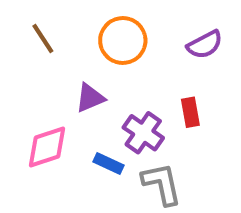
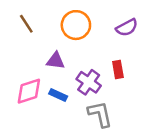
purple triangle: (90, 98) -> (56, 61), turned 30
blue rectangle: (108, 163) -> (58, 95), moved

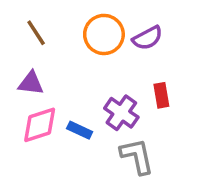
purple semicircle: (127, 28) -> (147, 38), moved
purple triangle: (56, 61) -> (31, 83), moved

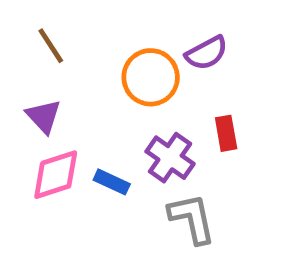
orange circle: (104, 34) -> (151, 77), moved
purple triangle: (31, 83) -> (44, 116), turned 40

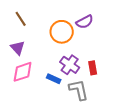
red rectangle: (226, 133) -> (93, 68), moved
blue rectangle: (112, 182) -> (54, 79), moved

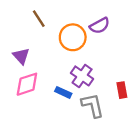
brown line: (21, 19) -> (39, 19), moved
red rectangle: (93, 68) -> (122, 90), moved

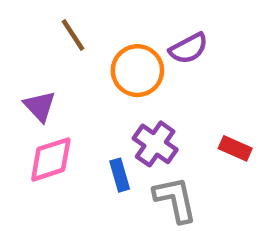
red rectangle: (122, 90) -> (235, 148), moved, turned -56
blue rectangle: (63, 92) -> (120, 175), turned 49

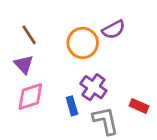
brown line: (73, 35) -> (29, 35), moved
red rectangle: (235, 148) -> (139, 106), moved

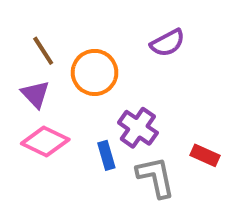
orange circle: (83, 43) -> (95, 72), moved
pink diamond: (30, 97) -> (45, 142), turned 44

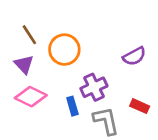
purple semicircle: (168, 43) -> (134, 56), moved
purple cross: (138, 128) -> (94, 87), turned 30

